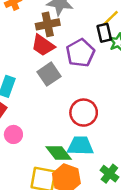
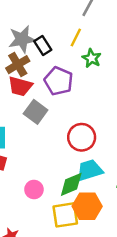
black rectangle: (104, 33) -> (43, 46), moved
pink circle: (13, 134) -> (34, 190), moved
green diamond: (59, 153) -> (71, 184), turned -56

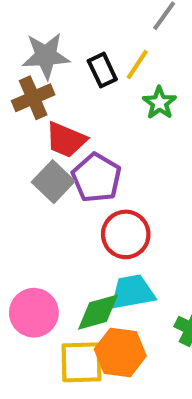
black rectangle: (43, 46) -> (102, 70), moved
purple pentagon: (59, 81) -> (96, 178), moved
red trapezoid: (20, 86) -> (66, 140), moved
pink circle: (34, 190) -> (34, 313), size x1.5

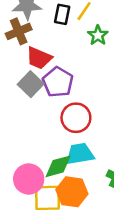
black rectangle: (102, 70) -> (62, 14), turned 36
pink circle: (34, 313) -> (29, 179), moved

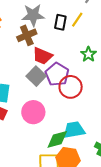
green star: (98, 35) -> (88, 54), moved
red circle: (76, 118) -> (71, 87), moved
pink circle: (29, 179) -> (33, 112), moved

